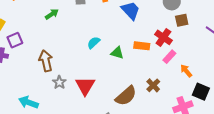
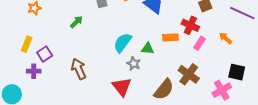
cyan semicircle: (94, 43) -> (123, 43), size x1.5
orange arrow: (186, 71) -> (226, 38), moved
gray star: (59, 82) -> (134, 64), moved
brown cross: (153, 85) -> (189, 74), size x1.5

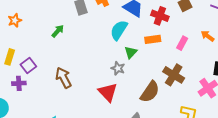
red cross: (190, 25) -> (160, 16), moved
cyan semicircle: (123, 43) -> (119, 30), moved
green triangle: (148, 49) -> (131, 52), turned -48

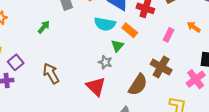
cyan semicircle: (119, 30) -> (105, 24), turned -110
orange rectangle: (153, 39) -> (130, 30), moved, turned 49

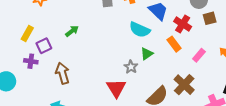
green arrow: (44, 27) -> (72, 31), moved
orange rectangle: (130, 30) -> (174, 44), moved
brown arrow: (51, 73) -> (63, 73), moved

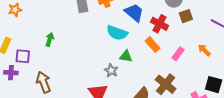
green arrow: (72, 31) -> (50, 40), turned -32
purple square: (44, 46) -> (23, 56), turned 35
green triangle: (147, 54) -> (126, 56), turned 48

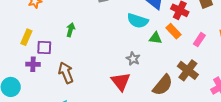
green triangle: (126, 56) -> (155, 38), moved

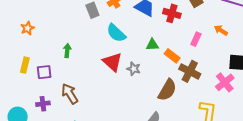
cyan semicircle: (138, 21) -> (116, 33), moved, turned 35
orange rectangle: (173, 31) -> (172, 56), moved
purple cross: (33, 64) -> (43, 104), moved
red triangle: (121, 82) -> (112, 62), moved

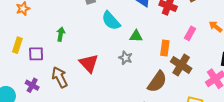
green triangle: (152, 45) -> (136, 36), moved
orange rectangle: (172, 56) -> (165, 48), turned 56
red triangle: (112, 62) -> (89, 63), moved
purple cross: (43, 104) -> (32, 85), turned 32

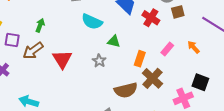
cyan semicircle: (111, 21) -> (92, 22), turned -35
brown arrow: (60, 77) -> (33, 51), moved, turned -110
brown semicircle: (157, 82) -> (126, 90), turned 30

